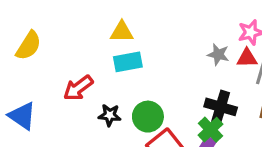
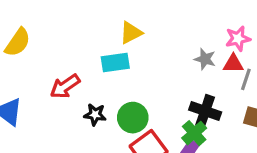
yellow triangle: (122, 32) -> (131, 33), moved, turned -30

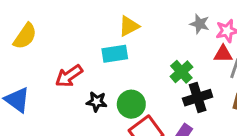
gray star: (205, 59) -> (200, 24), moved
black cross: (205, 111) -> (198, 98), turned -36
green cross: (194, 133) -> (181, 72), moved

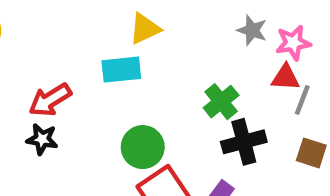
black star: (97, 102) -> (42, 139), moved

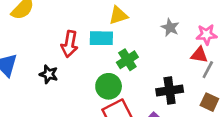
gray star: (252, 30) -> (170, 27), moved
red arrow: (50, 100) -> (70, 44), moved, turned -55
green cross: (221, 102) -> (127, 60), moved

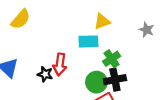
red arrow: (70, 44) -> (60, 64), moved
black cross: (170, 91) -> (115, 80), moved

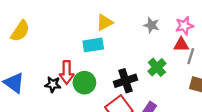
green cross: (112, 59) -> (157, 67), moved
green circle: (96, 82) -> (84, 83), moved

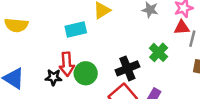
yellow semicircle: (20, 31) -> (16, 25), turned 65
cyan rectangle: (93, 45) -> (76, 30), moved

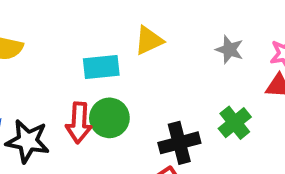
green circle: (86, 73) -> (109, 118), moved
black star: (53, 77) -> (28, 141), moved, size x1.5

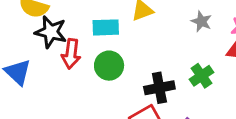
red arrow: (79, 123) -> (71, 54), moved
black star: (28, 141) -> (51, 32), moved

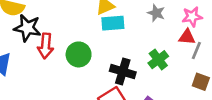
cyan rectangle: (106, 27) -> (113, 23), moved
black cross: (159, 88) -> (123, 72), turned 30

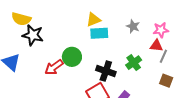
red arrow: (46, 46) -> (54, 67), moved, turned 48

